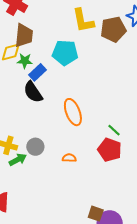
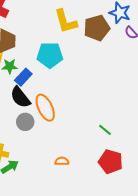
orange ellipse: (73, 112) -> (45, 108), moved
gray circle: (35, 147) -> (25, 122), moved
red pentagon: (110, 150) -> (111, 162), moved

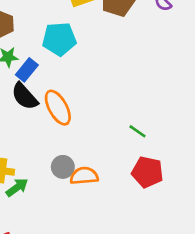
gray circle: (25, 122) -> (63, 167), moved
orange semicircle: (62, 161) -> (84, 176), size x1.5

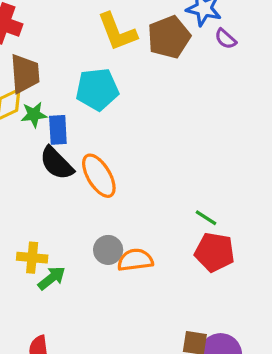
blue rectangle: (27, 70) -> (58, 130), turned -40
green line: (137, 131) -> (206, 218), moved

